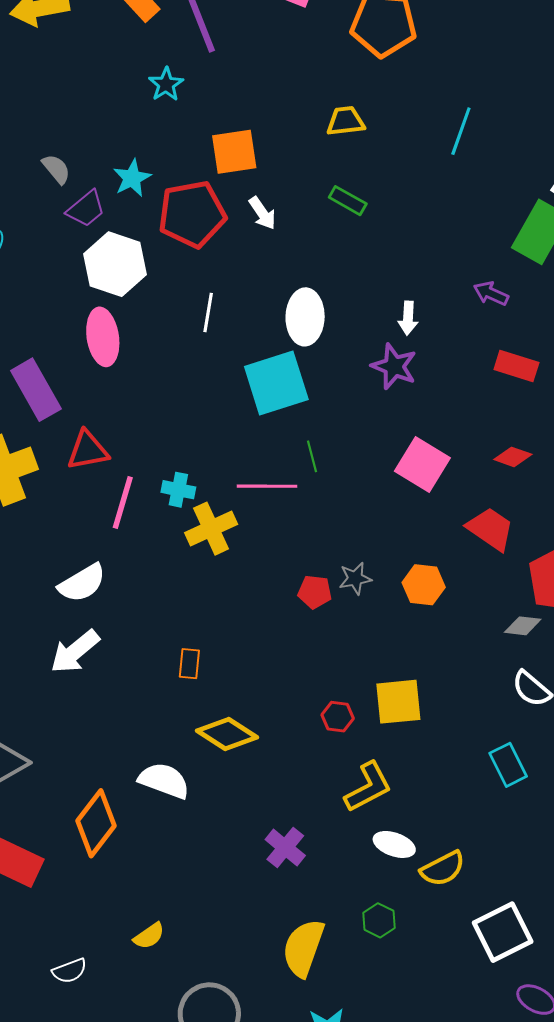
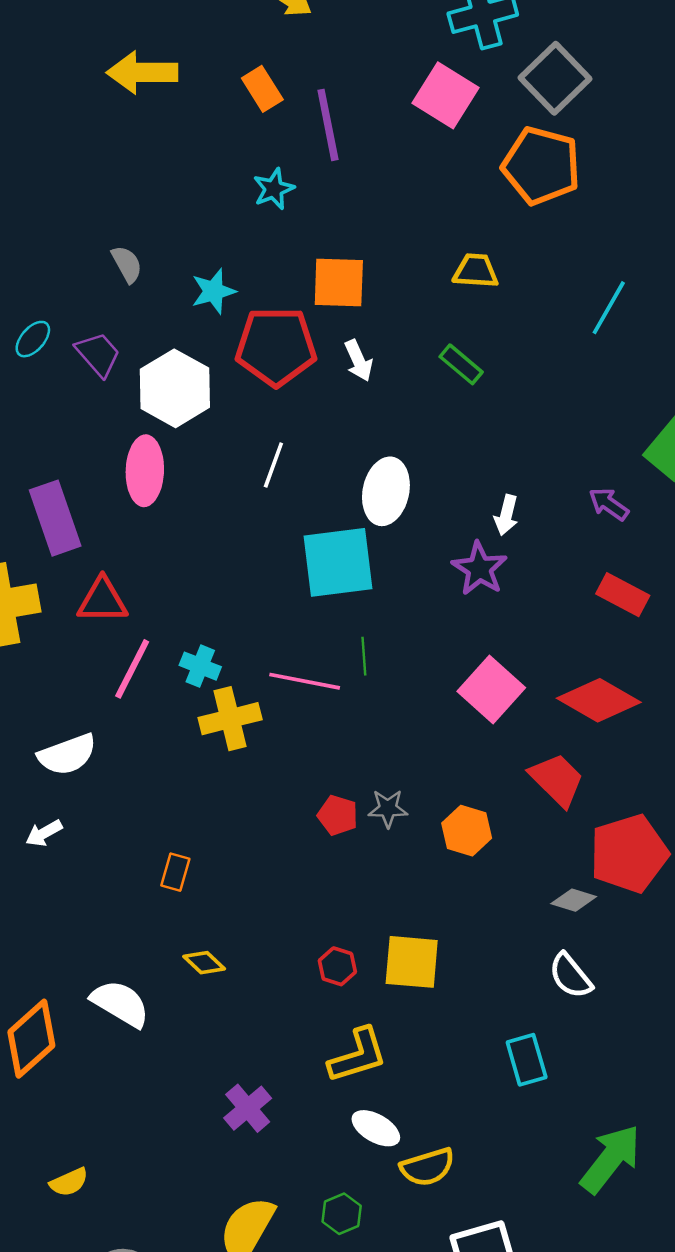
purple trapezoid: (86, 209) -> (98, 354), moved, turned -102
red diamond: (513, 457) -> (599, 700), size x1.8
white arrow: (75, 652) -> (44, 833), size x0.6
yellow diamond: (227, 734) -> (204, 963), size x0.6

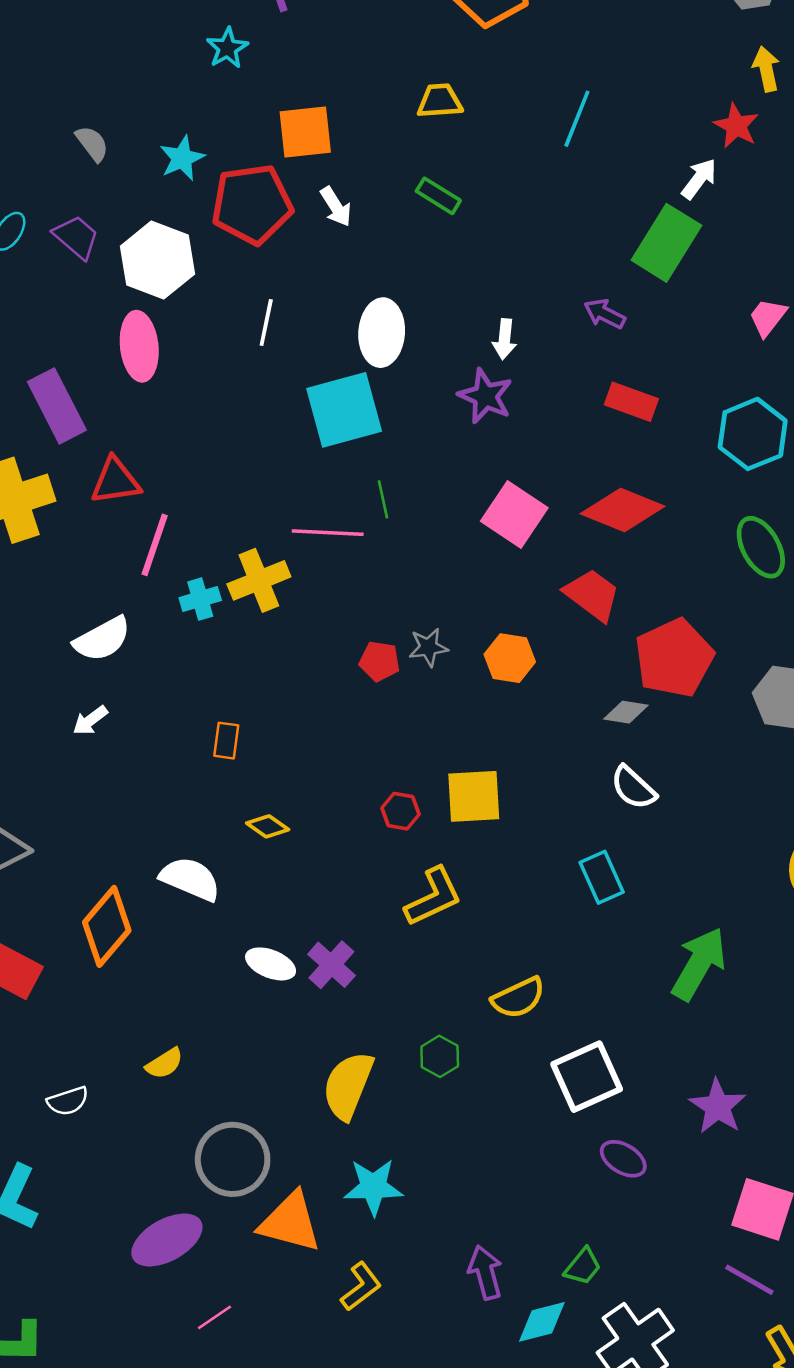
cyan cross: (200, 666) -> (200, 599), moved, turned -30
white ellipse: (376, 1128) -> (271, 964), moved

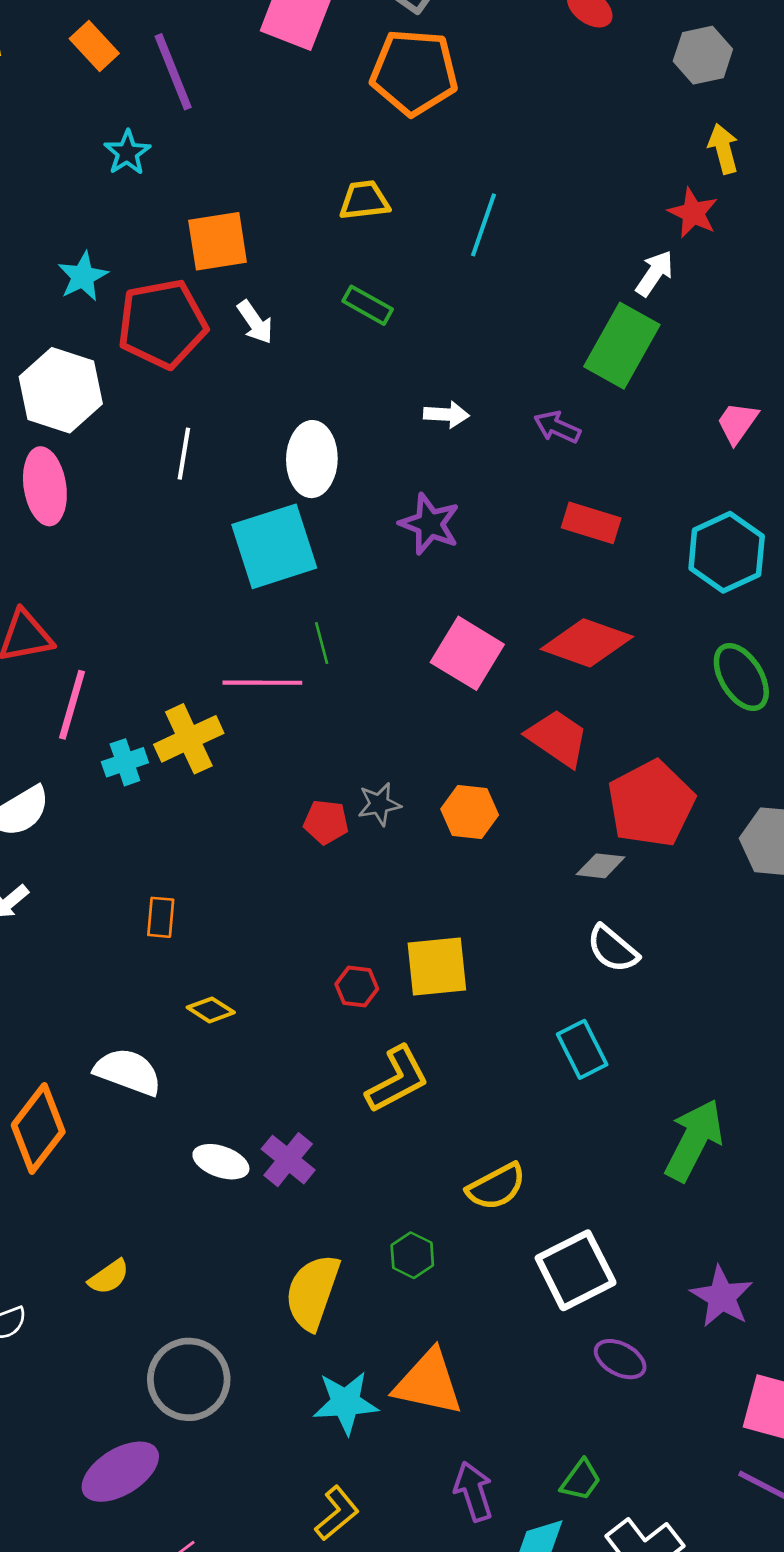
cyan line: (577, 119) -> (483, 225), moved
white arrow: (504, 339) -> (446, 414), moved, turned -90
orange triangle: (290, 1222) -> (428, 1383), moved

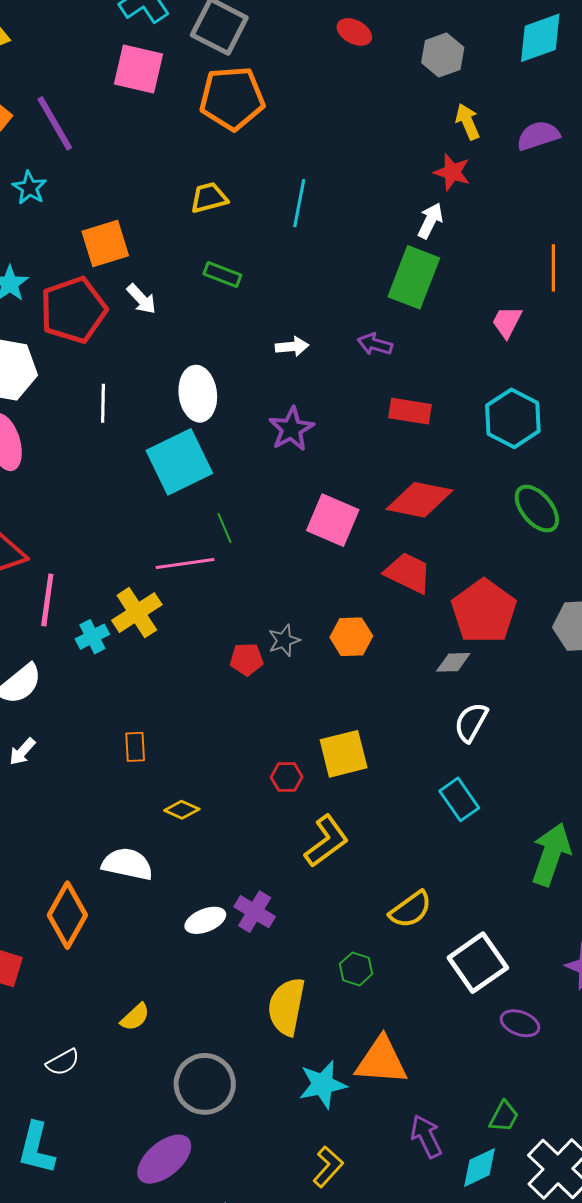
purple star: (430, 524) -> (291, 429), turned 30
white semicircle: (613, 949) -> (471, 722), turned 87
white ellipse: (221, 1162) -> (205, 920), turned -33

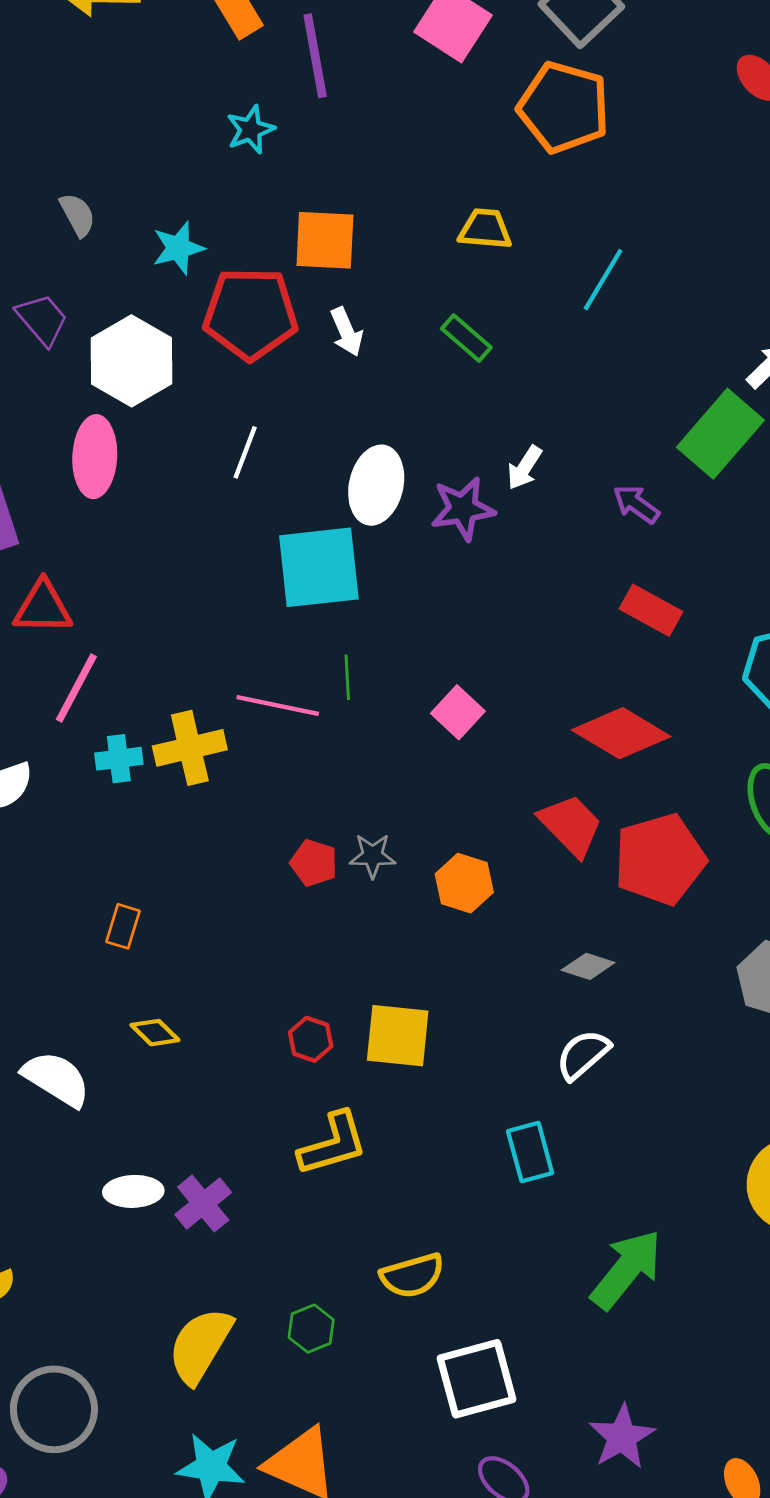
white arrow: (292, 347) -> (525, 468), turned 108
purple star: (291, 429) -> (463, 509), moved
pink square: (333, 520) -> (458, 712), moved, size x0.7
red pentagon: (484, 611) -> (660, 859), moved

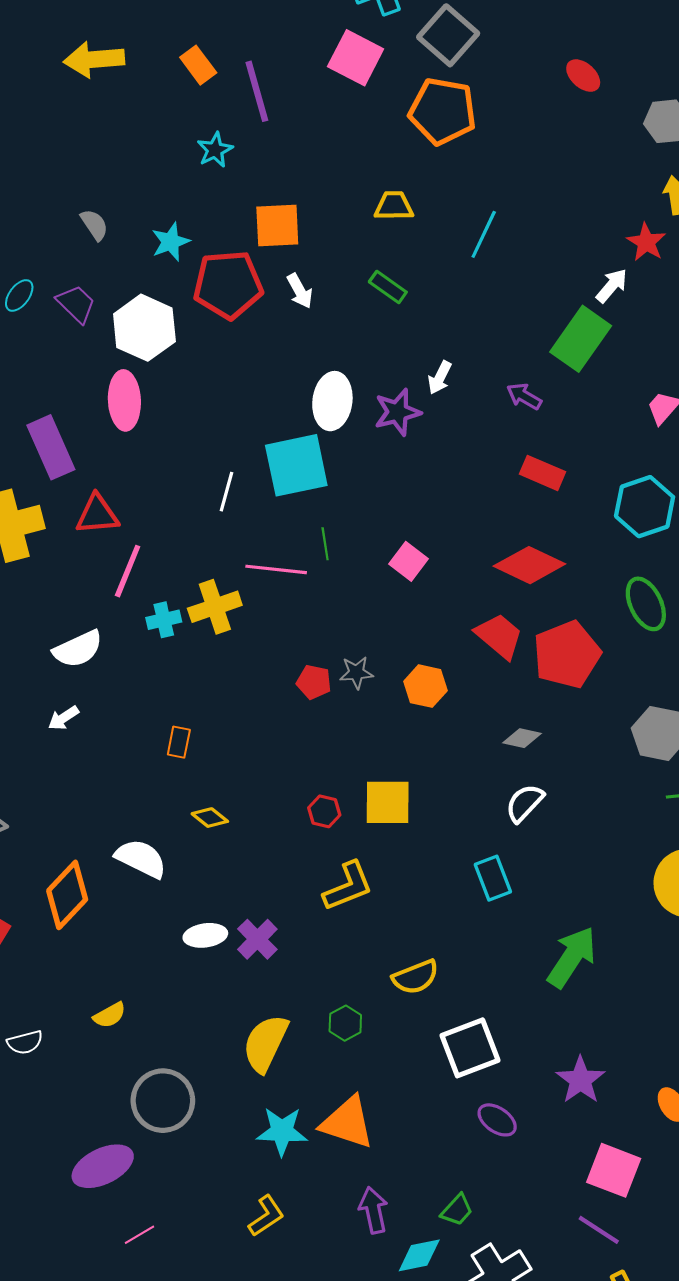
white line: (245, 452) -> (226, 492), moved

